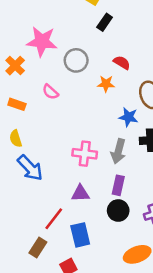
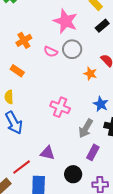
pink star: (42, 41) -> (65, 21), moved
pink semicircle: (50, 92) -> (51, 52), moved, turned -32
pink cross: (85, 154) -> (60, 107), moved
purple rectangle: (118, 185) -> (93, 152), moved

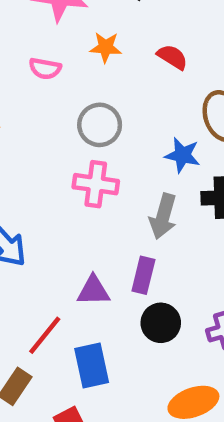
gray circle: (72, 49) -> (100, 125), moved
orange star: (90, 74) -> (106, 47), moved
purple rectangle: (93, 152) -> (143, 275), moved

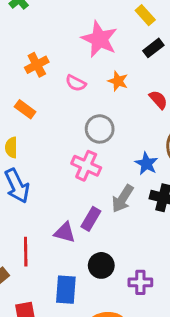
purple rectangle: (143, 275) -> (91, 219), moved
red line: (45, 335) -> (26, 252), turned -56
blue rectangle: (92, 365) -> (66, 290), moved

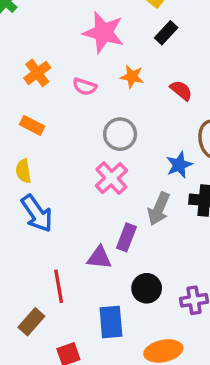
blue star: (146, 164) -> (179, 165), turned 30
pink cross: (86, 166) -> (111, 178), turned 32

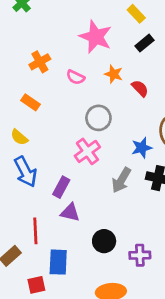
red semicircle: (181, 90) -> (140, 88), moved
yellow semicircle: (23, 171) -> (19, 137), turned -48
purple rectangle: (126, 237) -> (61, 187), moved
blue rectangle: (111, 322) -> (58, 262), moved

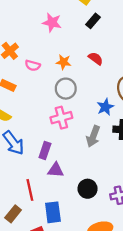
pink star: (96, 37) -> (52, 23), size x0.7
orange star: (114, 74) -> (64, 62), moved
pink semicircle: (76, 77) -> (33, 65), moved
pink cross: (87, 151) -> (61, 118), turned 30

